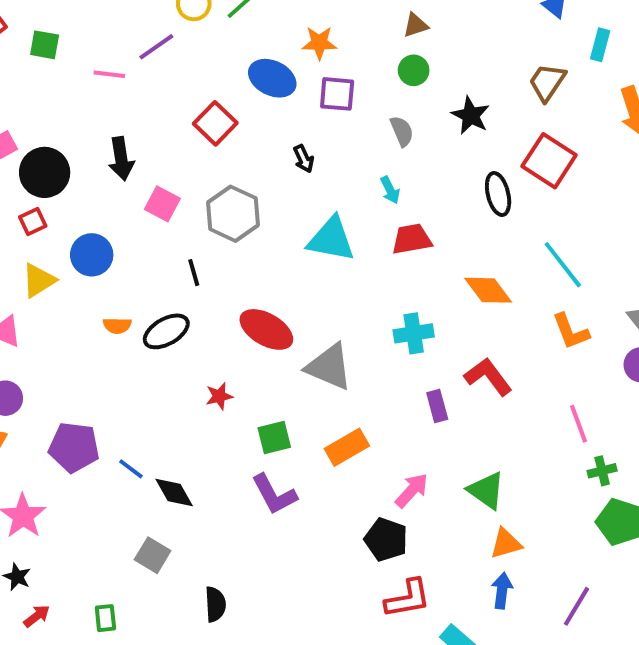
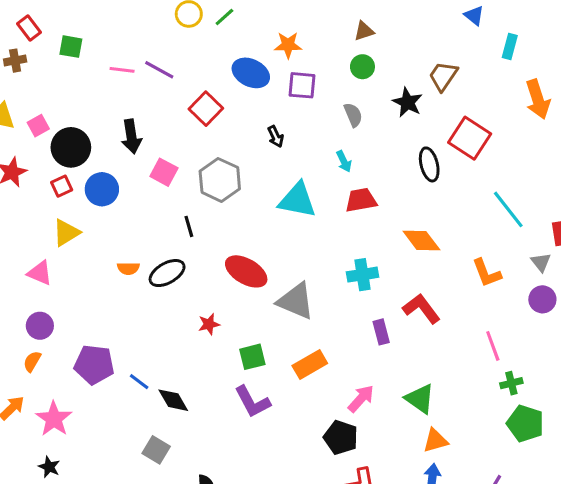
purple line: (156, 47) -> (159, 70), moved, turned 64
brown trapezoid: (547, 82) -> (443, 76), moved
blue circle: (92, 255) -> (102, 189), moved
cyan line: (563, 265) -> (508, 209), moved

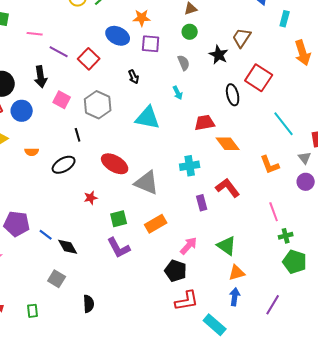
purple line: (159, 70) -> (59, 52), moved
red trapezoid: (361, 200) -> (205, 123), moved
orange semicircle: (128, 268) -> (32, 152), moved

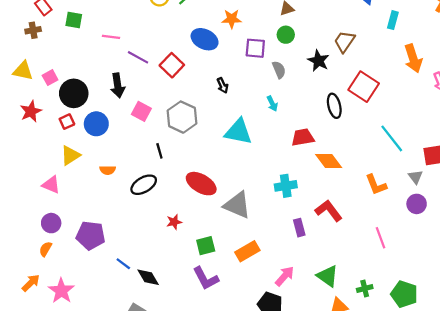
purple square: (151, 44) -> (255, 48), moved
purple pentagon: (17, 224) -> (91, 235), moved
green cross: (286, 236) -> (365, 288), moved

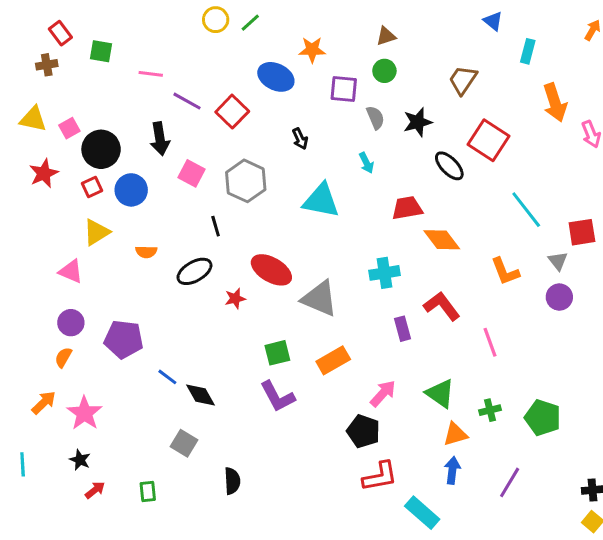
black star: (318, 61) -> (418, 122), moved, turned 30
black ellipse: (334, 106) -> (449, 166), turned -30
red star: (174, 222) -> (235, 299), moved
pink line: (381, 238) -> (490, 342), moved

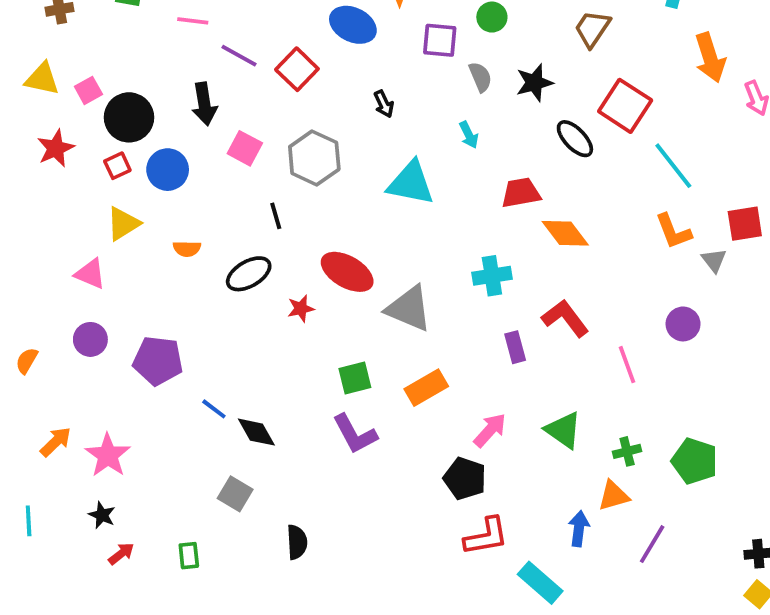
cyan line: (526, 210) -> (673, 166), moved
orange L-shape: (505, 271) -> (673, 231), moved
purple circle: (559, 297) -> (683, 324), moved
orange semicircle: (63, 357) -> (27, 361), moved
orange triangle: (455, 434) -> (614, 496), moved

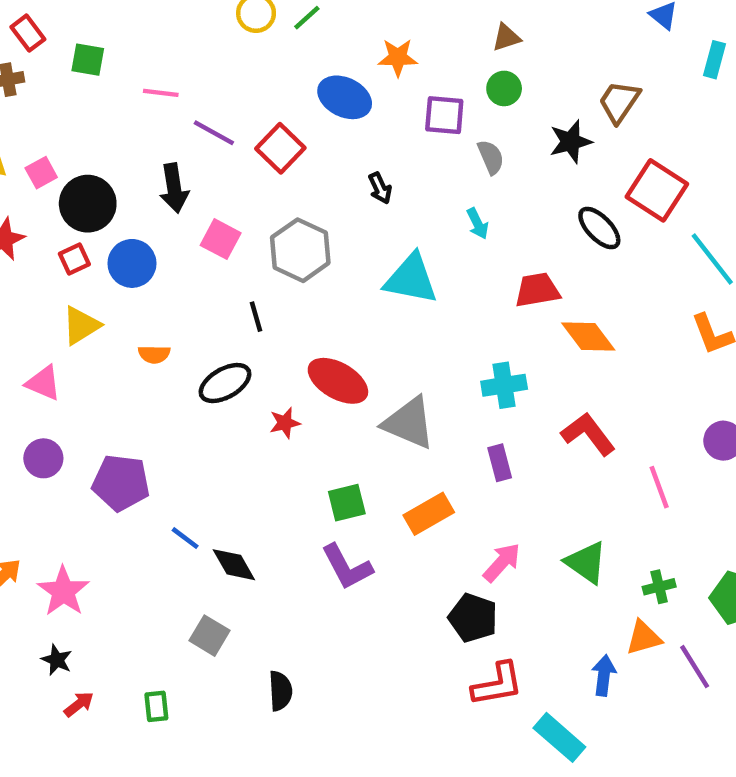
black star: (534, 83) -> (571, 142), moved
purple rectangle: (515, 347) -> (500, 463), moved
purple line: (652, 544) -> (695, 667), moved, turned -63

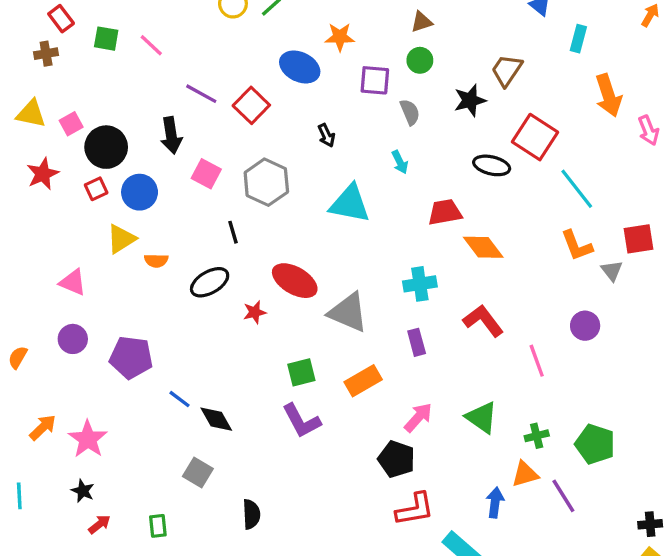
pink line: (161, 93) -> (151, 45), moved, turned 36
black ellipse: (599, 228) -> (492, 165), turned -33
yellow triangle: (81, 325) -> (121, 239), moved

